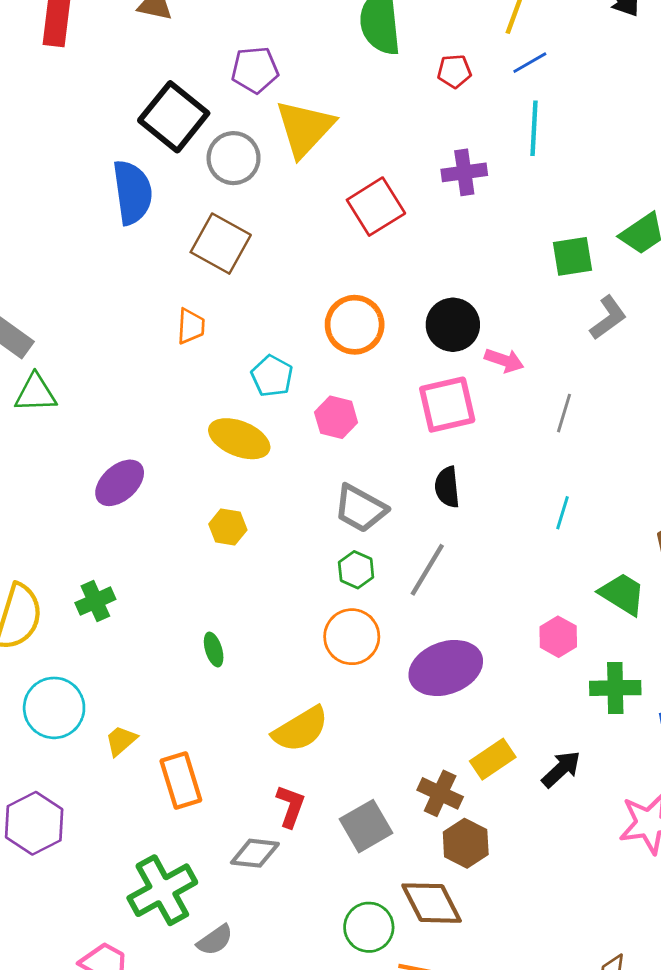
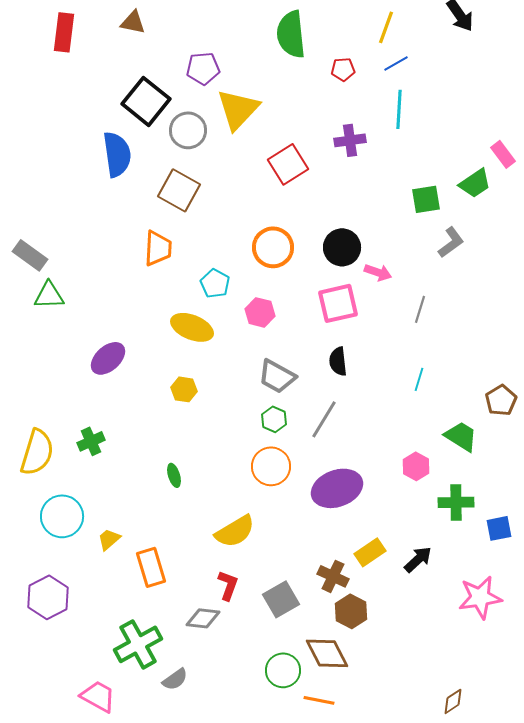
orange trapezoid: (191, 326) -> (158, 248), size x1.4

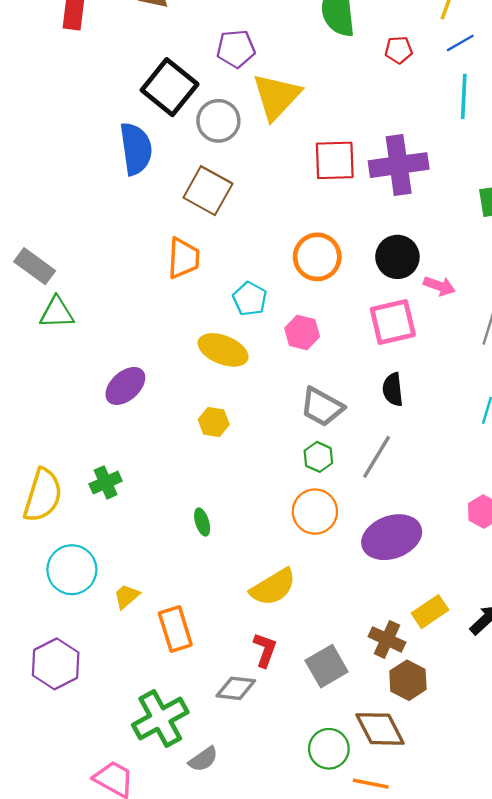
purple cross: (350, 140) -> (399, 165), moved, size x1.6
red square: (288, 164) -> (335, 160), turned 30

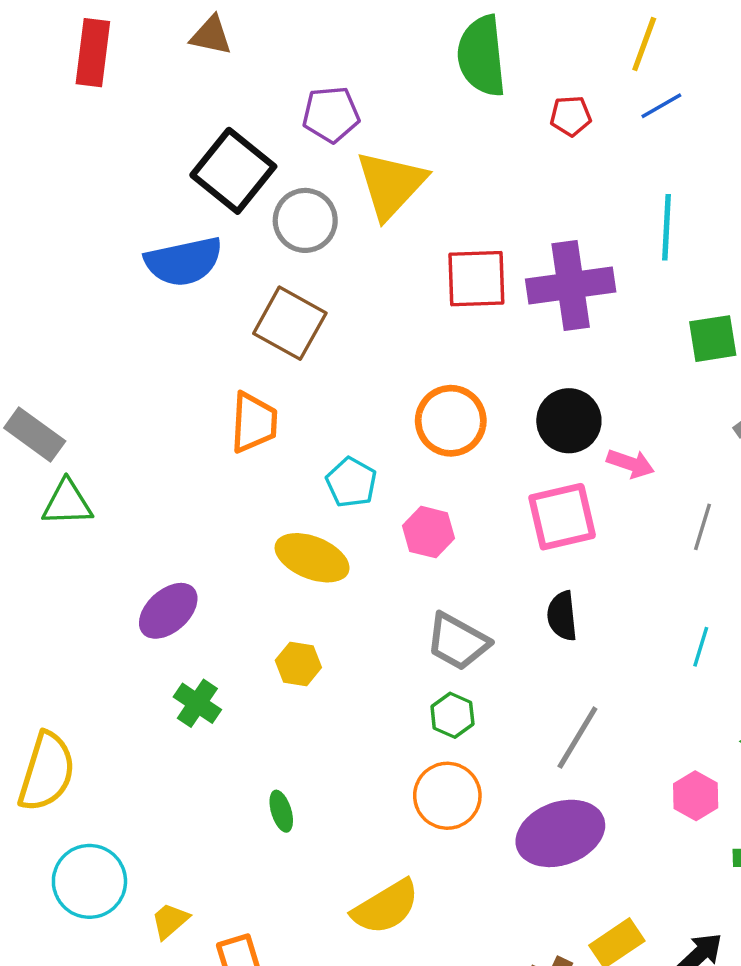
cyan line: (464, 96) -> (667, 227), moved
blue semicircle: (136, 149) -> (184, 262), turned 86
gray line: (377, 457) -> (577, 738), moved
green cross: (106, 482) -> (197, 703), moved, turned -32

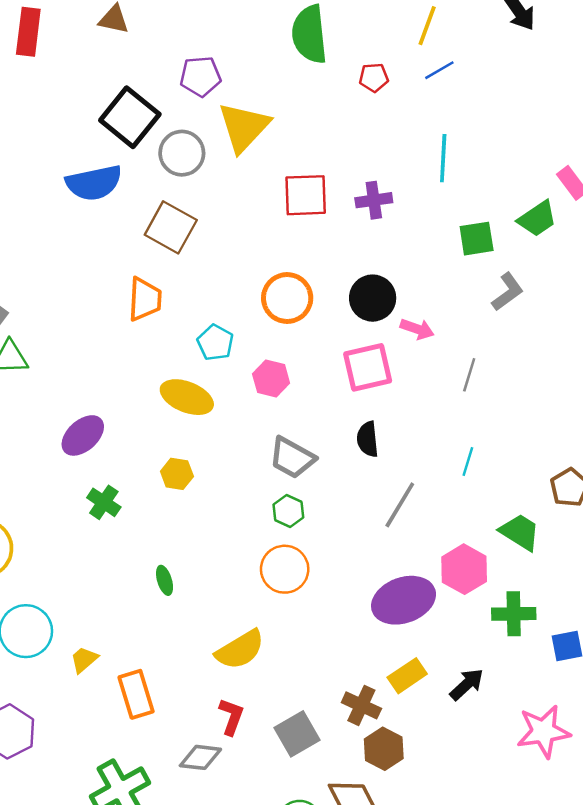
purple cross: (571, 285) -> (374, 200), size x0.6
gray line: (577, 738) -> (400, 505), moved
pink hexagon: (696, 796) -> (464, 569), size x1.4
purple ellipse: (560, 833) -> (404, 600), moved

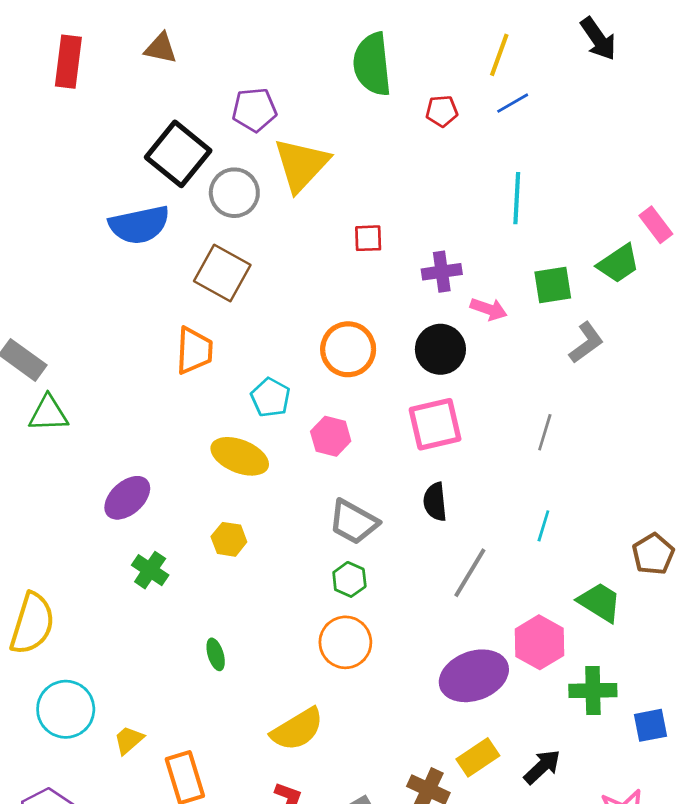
red square: (306, 195) -> (368, 238), size x0.6
purple cross: (374, 200) -> (442, 272), moved
pink arrow: (417, 329) -> (489, 309), moved

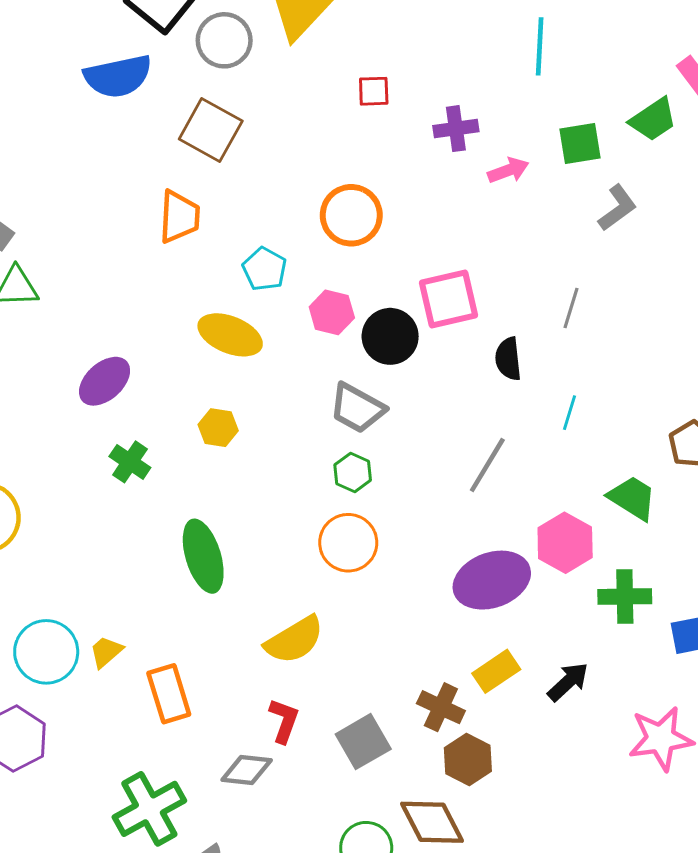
pink arrow: (489, 309) -> (508, 170), turned -39
black circle: (440, 349) -> (390, 336), moved
black semicircle: (435, 502) -> (508, 359), moved
green ellipse: (216, 654) -> (203, 556), size x2.0
cyan circle: (66, 709) -> (46, 652), moved

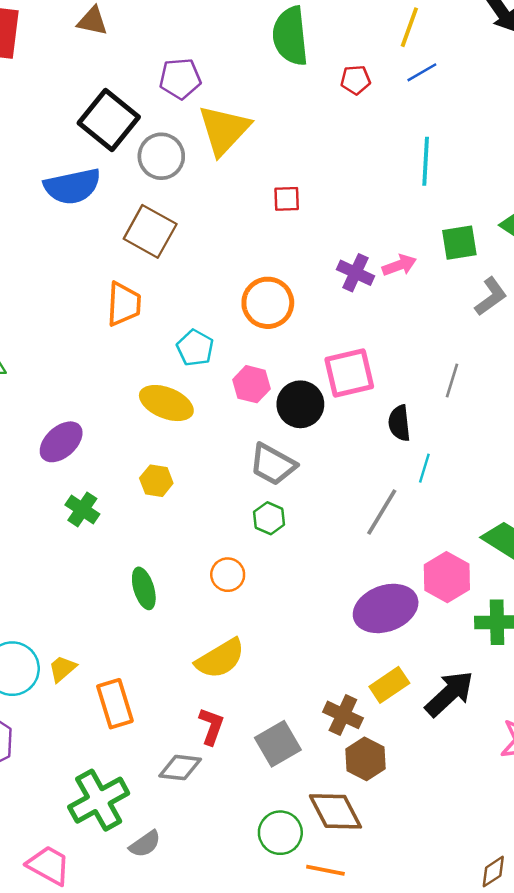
purple cross: (456, 129) -> (355, 273), moved, turned 33
cyan line: (570, 413) -> (424, 468), moved
orange circle: (348, 543) -> (228, 575), moved, size x0.7
green ellipse: (203, 556) -> (144, 588), size x0.7
black arrow: (568, 682) -> (449, 694), size x1.4

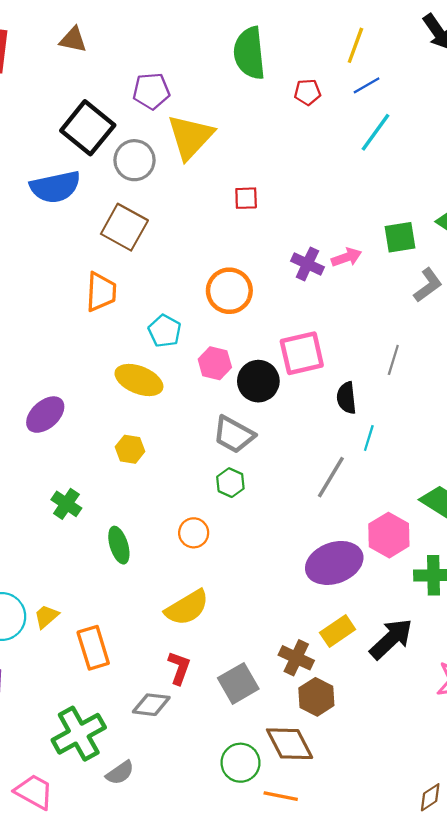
cyan line: (426, 161) -> (375, 132), moved, turned 33
green cross: (82, 509) -> (66, 504), moved

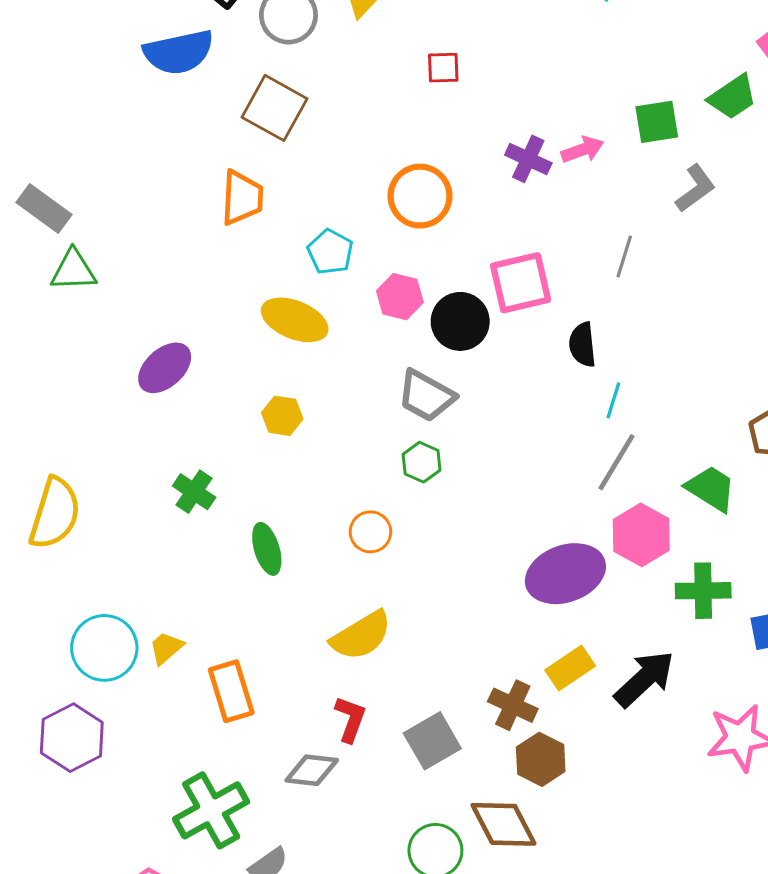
gray line: (393, 360) -> (624, 256), moved
gray line: (331, 477) -> (616, 462), moved

